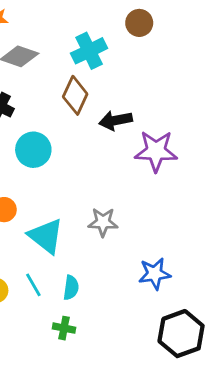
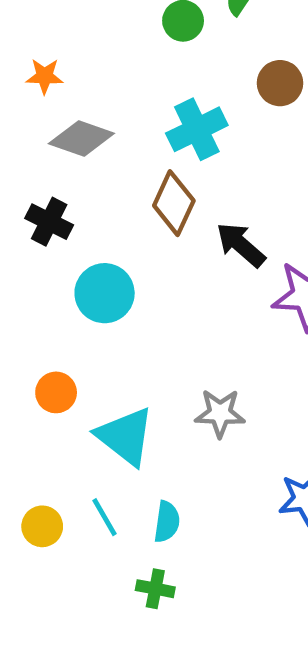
black arrow: (116, 120) -> (241, 245), turned 52

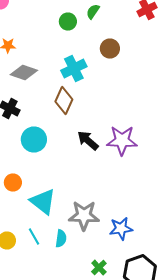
black arrow: (241, 245) -> (88, 140), moved
gray star: (220, 413) -> (84, 216), moved, size x1.4
green cross: (155, 589) -> (99, 268), moved, turned 35

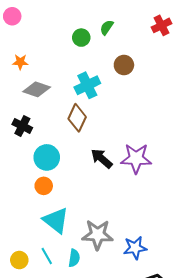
orange circle: (13, 182) -> (44, 186), moved

